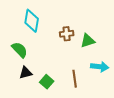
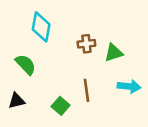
black triangle: (26, 73) -> (17, 101), moved
brown line: (75, 79) -> (86, 90), moved

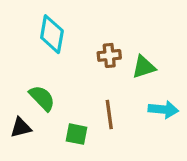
green semicircle: (26, 64) -> (42, 98), moved
green square: (61, 106) -> (76, 134), turned -30

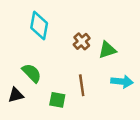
brown cross: (109, 55) -> (82, 41), turned -35

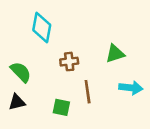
brown cross: (82, 41) -> (69, 62), moved, turned 35
green semicircle: (32, 73) -> (21, 72), moved

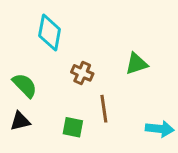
brown cross: (69, 62) -> (82, 73), turned 30
cyan arrow: (131, 88) -> (160, 129), moved

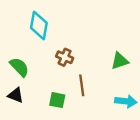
green triangle: (137, 64) -> (120, 61), moved
black triangle: (20, 121) -> (16, 95), turned 35

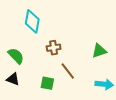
brown cross: (65, 57) -> (54, 48), turned -32
brown line: (82, 85) -> (68, 71), turned -30

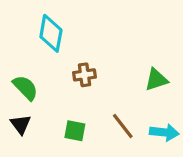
brown line: (68, 71) -> (123, 126), moved
black triangle: (13, 79) -> (21, 124), turned 32

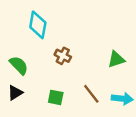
brown cross: (84, 75) -> (63, 56), turned 35
black triangle: (21, 124) -> (15, 93), turned 35

